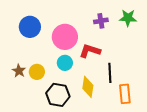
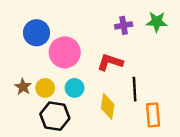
pink circle: (65, 37) -> (65, 52), moved
cyan circle: (65, 63) -> (75, 88), moved
black hexagon: (58, 95) -> (55, 116), moved

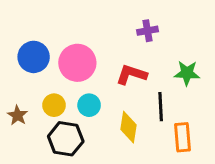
green star: (157, 22) -> (187, 73), moved
blue circle: (37, 33) -> (34, 57), moved
brown star: (23, 87) -> (17, 115), moved

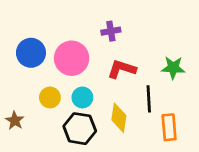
purple cross: (147, 31) -> (111, 31), moved
brown star: (17, 115) -> (15, 120), moved
black hexagon: (66, 139) -> (80, 129), moved

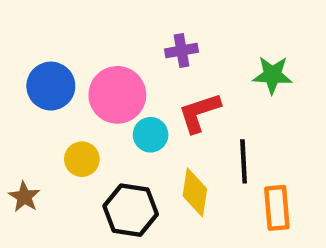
green star: (173, 68) -> (272, 75), moved
red L-shape: (122, 69) -> (199, 113), turned -36
cyan circle: (82, 97) -> (151, 135), moved

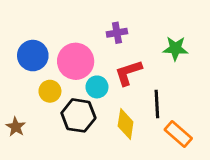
yellow circle: (82, 159) -> (50, 91), moved
orange rectangle: (277, 208) -> (178, 134), turned -44
black hexagon: (131, 210) -> (78, 115), moved

